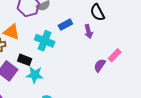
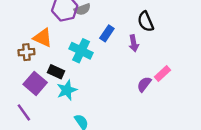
blue rectangle: (65, 25) -> (107, 33), turned -32
cyan star: (35, 75) -> (67, 90), turned -30

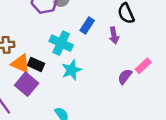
orange triangle: (43, 38) -> (21, 64), moved
purple square: (35, 83) -> (27, 84), moved
cyan star: (67, 90) -> (72, 70), moved

